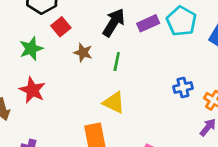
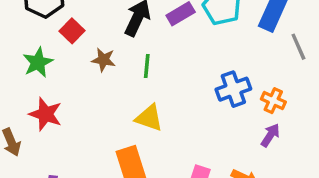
blue cross: (183, 87) -> (233, 89), size x1.4

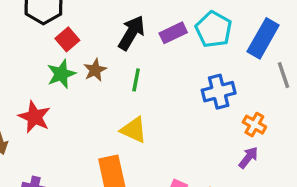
brown star: (103, 60) -> (95, 70), turned 30
green star: (38, 62) -> (61, 74), moved
blue cross: (233, 89) -> (219, 92), moved

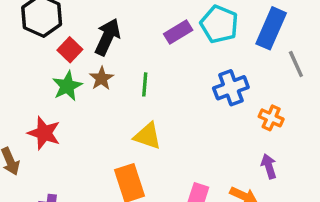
black arrow: (131, 33) -> (108, 37), moved
purple arrow: (248, 158) -> (269, 166), moved, turned -50

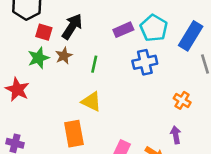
red square: (70, 50) -> (44, 32), turned -35
blue cross: (231, 88) -> (145, 62), moved

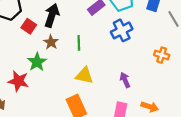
red square: (44, 32) -> (29, 26), turned 32
green star: (38, 58) -> (37, 62), moved
purple arrow: (176, 135) -> (125, 80), moved

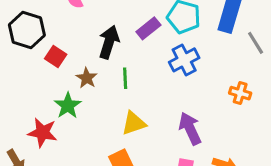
black arrow: (52, 15) -> (109, 42), moved
yellow triangle: (84, 75) -> (134, 123), turned -30
purple arrow: (125, 80) -> (190, 128), size x1.5

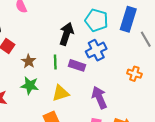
purple rectangle: (148, 28) -> (77, 65), moved, turned 56
black arrow: (109, 42) -> (66, 34), moved
green star: (68, 106) -> (30, 86), moved, turned -30

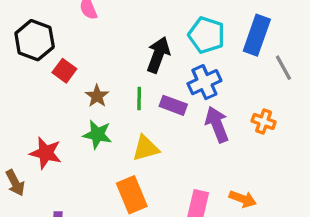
purple arrow: (99, 98) -> (217, 124), moved

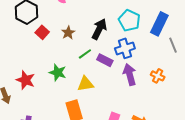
brown star: (97, 96) -> (68, 33), moved
green line: (139, 99) -> (85, 54), turned 48

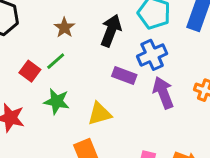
red square: (42, 32) -> (30, 71), moved
brown star: (68, 33) -> (64, 28), moved
green line: (85, 54) -> (56, 61), moved

